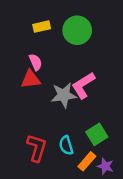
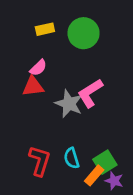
pink semicircle: (36, 62) -> (38, 68), turned 70
gray star: (64, 95) -> (69, 104), turned 30
green square: (97, 134) -> (105, 162), moved

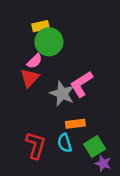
green circle: (84, 33) -> (49, 42), moved
red triangle: (33, 86) -> (30, 78), turned -40
orange rectangle: (94, 175) -> (75, 124), moved, turned 42

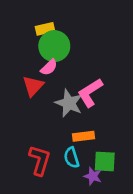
pink semicircle: (34, 61) -> (49, 67), moved
green square: (95, 147) -> (105, 162), turned 35
purple star: (103, 163) -> (93, 176), moved

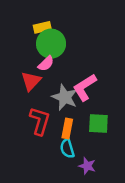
orange rectangle: (83, 136) -> (67, 128), moved, turned -72
red L-shape: (40, 160) -> (40, 121), moved
green square: (105, 162) -> (98, 123), moved

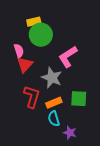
pink semicircle: (46, 64) -> (19, 51), moved, turned -64
pink L-shape: (85, 87) -> (68, 57), moved
orange rectangle: (67, 128) -> (54, 103), turned 56

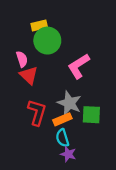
red triangle: (25, 65) -> (29, 75), turned -30
gray star: (52, 78) -> (69, 103), moved
purple star: (70, 133) -> (68, 154), moved

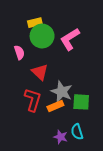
pink L-shape: (79, 66) -> (70, 39), moved
red triangle: (29, 75) -> (40, 72), moved
cyan semicircle: (62, 138) -> (77, 132), moved

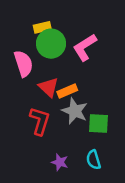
pink semicircle: (19, 52) -> (24, 64), size x1.5
orange rectangle: (55, 106) -> (67, 91), moved
purple star: (61, 137) -> (60, 162), moved

